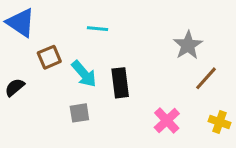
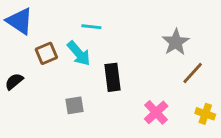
cyan arrow: (84, 74) -> (79, 53), moved

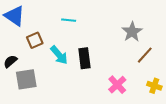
cyan arrow: (79, 53) -> (59, 55), moved
gray square: (75, 105) -> (26, 79), moved, size x1.5

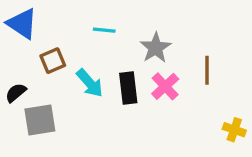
gray star: (132, 32) -> (156, 48), moved
brown line: (145, 55) -> (207, 70), moved, turned -42
pink cross: (117, 85) -> (165, 86), moved

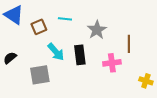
brown square: (53, 61) -> (39, 27), moved
pink cross: (165, 86) -> (112, 63), moved, turned 36
gray square: (40, 120) -> (40, 75), moved

